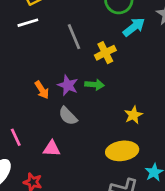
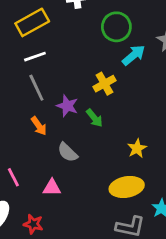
white line: (28, 23) -> (35, 57), moved
gray line: (74, 37) -> (36, 88), moved
purple star: (68, 85) -> (67, 106), moved
green arrow: (95, 85) -> (94, 118), turned 48

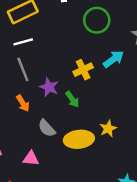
cyan arrow: (134, 55) -> (113, 59), moved
yellow ellipse: (127, 187) -> (79, 139), moved

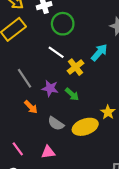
green circle: (97, 20) -> (63, 24), moved
white line: (23, 42) -> (56, 52), moved, turned 63

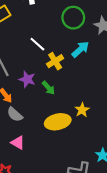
green circle: (63, 24) -> (73, 18), moved
gray semicircle: (56, 123) -> (15, 114), moved
pink triangle: (48, 152) -> (18, 143), turned 32

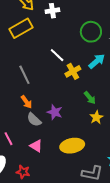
purple star: (27, 79) -> (55, 112), moved
green arrow: (48, 88) -> (90, 98), moved
yellow ellipse: (58, 122) -> (72, 146), moved

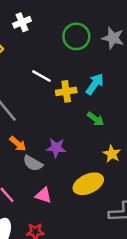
cyan arrow: (97, 61) -> (95, 84), moved
yellow cross: (73, 71) -> (66, 91), turned 35
yellow star: (96, 117) -> (112, 154), moved

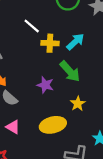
green arrow: (95, 119) -> (70, 71), size x1.5
purple star: (56, 148) -> (45, 85), moved

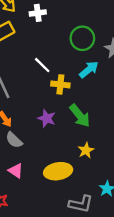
cyan arrow: (75, 42) -> (89, 69), moved
purple star: (45, 85) -> (47, 118), moved

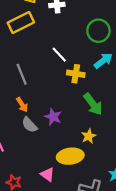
purple star: (47, 118) -> (53, 117), moved
yellow star: (86, 150) -> (89, 136), moved
pink triangle: (16, 171) -> (48, 174), moved

